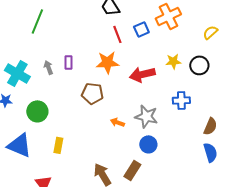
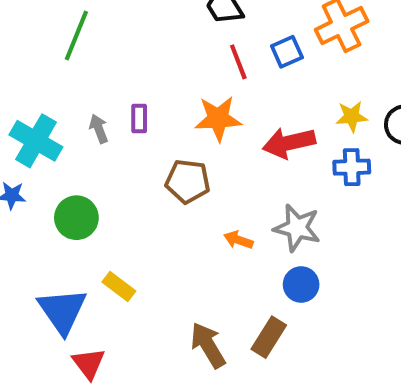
blue cross: (181, 100) -> (352, 167), moved
blue triangle: (19, 145) -> (62, 311), moved, turned 32
yellow rectangle: (58, 145) -> (119, 287), turned -63

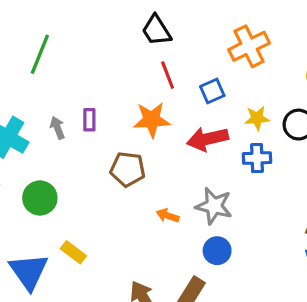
blue square: (287, 52) -> (212, 91), moved

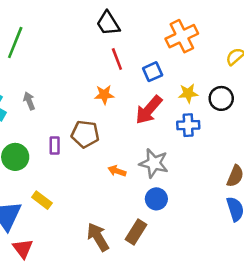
purple rectangle: (89, 120) -> (55, 145), moved
orange star: (152, 120) -> (104, 95), size x0.7
red arrow: (208, 139) -> (149, 110), turned -36

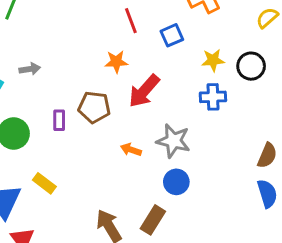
gray arrow: (29, 101) -> (30, 69), turned 102
red arrow: (149, 110) -> (144, 91), moved

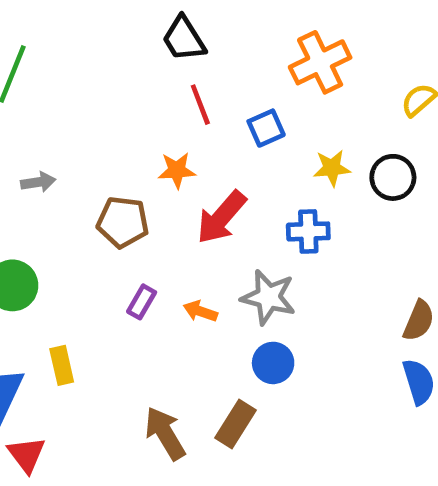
blue cross: (213, 97) -> (308, 231), moved
brown pentagon: (94, 107) -> (123, 222), moved
purple rectangle: (59, 120) -> (142, 302), moved, turned 30
yellow rectangle: (44, 183) -> (62, 365), turned 40

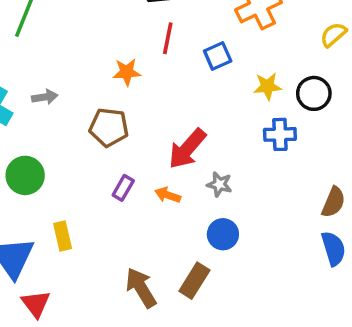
red line: (200, 105) -> (168, 38), turned 32
orange star: (177, 170) -> (127, 72), moved
red arrow: (221, 217) -> (187, 149), moved
blue cross: (308, 231) -> (280, 134), moved
gray star: (268, 297) -> (219, 184), size x0.6

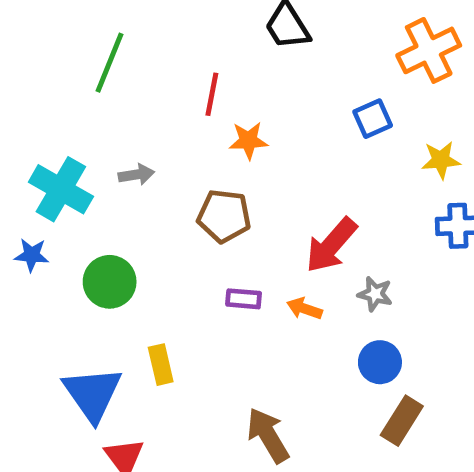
red line: (168, 38) -> (212, 94), moved
purple rectangle: (123, 188) -> (244, 299), turned 65
brown rectangle: (194, 281) -> (402, 421), moved

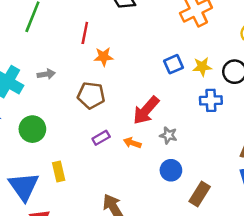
blue square: (373, 119) -> (173, 64), moved
purple rectangle: (244, 299) -> (101, 138), turned -35
brown rectangle: (402, 421) -> (200, 194), moved

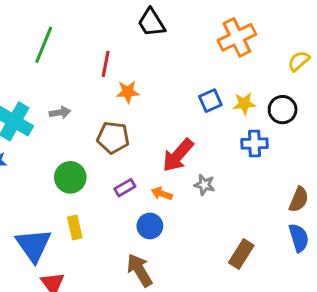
green circle: (32, 129) -> (70, 177), moved
blue circle: (171, 170) -> (150, 226), moved

